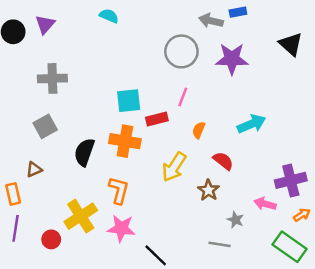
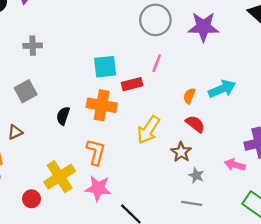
gray cross: (52, 78) -> (33, 46), size x0.7
orange semicircle: (199, 130) -> (189, 96), moved
black semicircle: (84, 152) -> (63, 116), size x0.7
gray star: (236, 220) -> (196, 175), moved

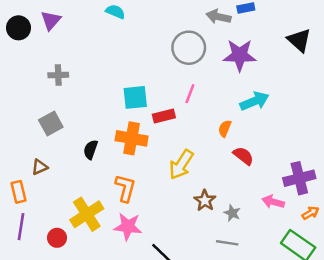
cyan arrow: (222, 89) -> (255, 101), moved
red semicircle: (195, 124) -> (243, 156), moved
brown star: (181, 152) -> (205, 201), moved

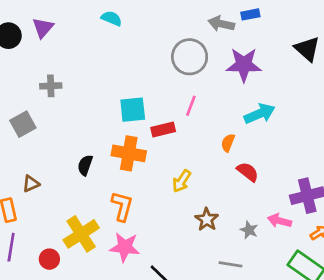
gray square: (51, 124) -> (23, 124), moved
yellow arrow: (181, 165) -> (182, 181), size x0.7
gray star: (232, 213) -> (249, 230), moved

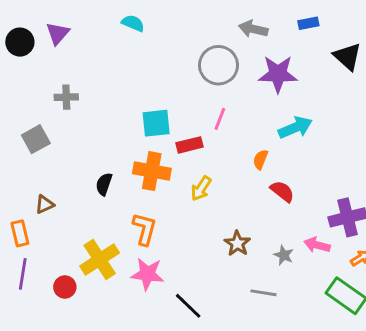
blue rectangle: (250, 14) -> (308, 23), moved
yellow arrow: (182, 181) -> (201, 188), moved

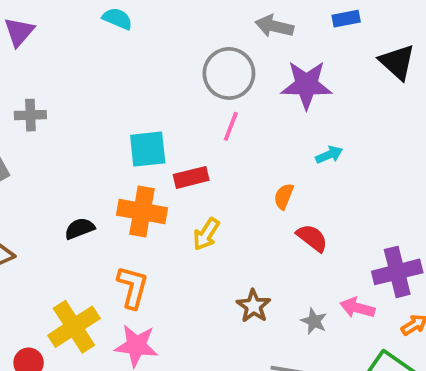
pink line: (220, 119) -> (231, 126), moved
cyan arrow: (295, 128) -> (329, 155), size x0.6
black semicircle: (104, 184) -> (80, 228), turned 50

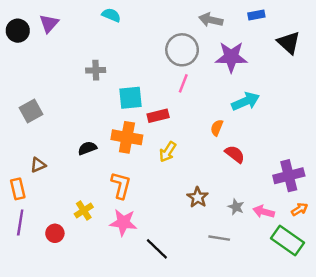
gray cross: (30, 115) -> (96, 70), moved
cyan arrow: (329, 155) -> (246, 101), size x1.6
pink arrow: (357, 308) -> (264, 212), moved
yellow cross: (74, 327) -> (84, 210), size x0.6

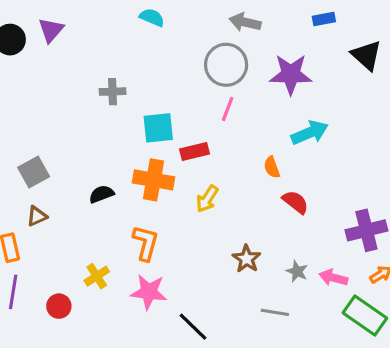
cyan semicircle: (111, 15) -> (152, 17), moved
gray arrow: (211, 20) -> (245, 22), moved
gray square: (31, 111) -> (34, 172), moved
orange semicircle: (217, 128) -> (272, 167), turned -42

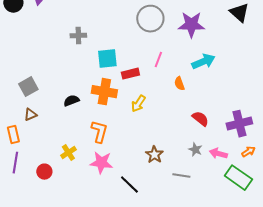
pink line: (228, 109) -> (158, 60), moved
red semicircle: (295, 202) -> (200, 119), moved
brown star: (247, 259) -> (154, 155), moved

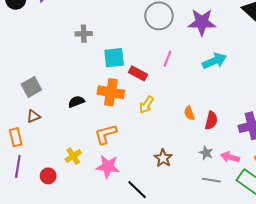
red rectangle: (130, 74) -> (138, 73), turned 42
orange semicircle: (179, 84) -> (189, 113), moved
red semicircle: (200, 119) -> (211, 120), turned 66
orange L-shape: (99, 132) -> (106, 134), turned -120
gray line: (181, 176) -> (211, 180), moved

